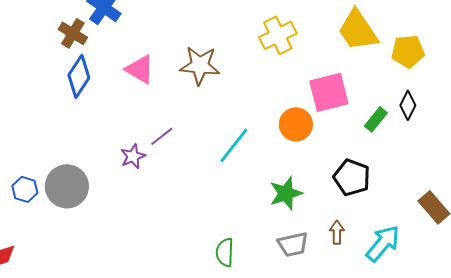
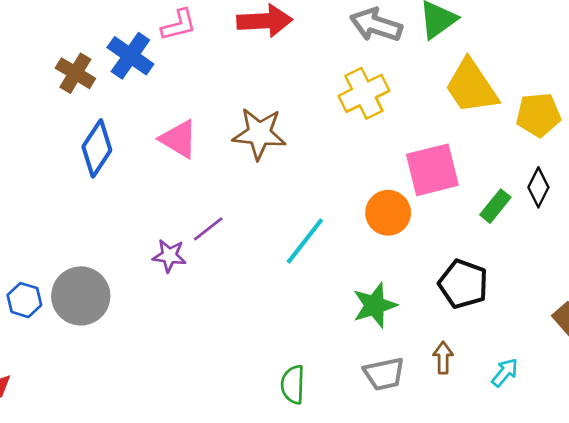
brown cross: (73, 33) -> (75, 73), moved
purple star: (133, 156) -> (169, 256), turned 30
cyan arrow: (383, 243) -> (505, 372), size x0.6

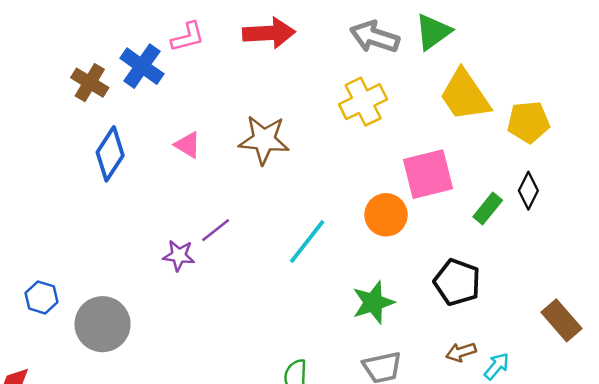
pink triangle: (179, 139) -> (188, 145), size x0.7
gray circle: (81, 296) -> (103, 324), moved
brown arrow: (443, 358) -> (461, 352), moved, turned -108

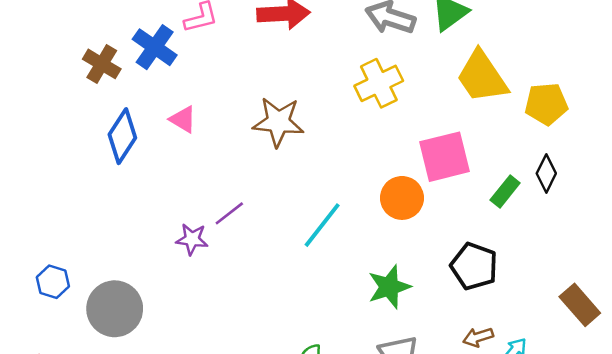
pink triangle: (188, 145) -> (183, 119), moved

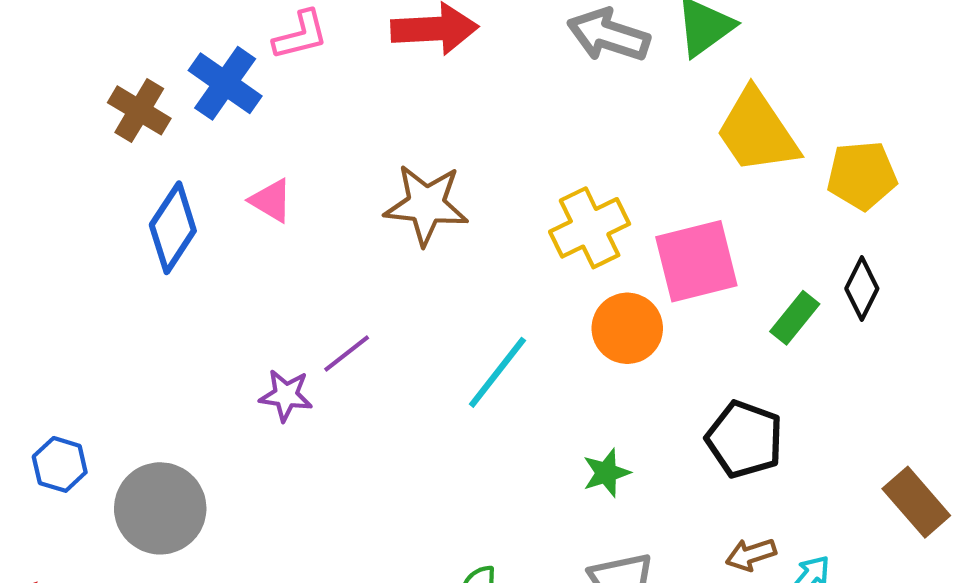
yellow cross: (379, 83) -> (590, 228), moved
green star: (389, 287) -> (606, 473), size x0.7

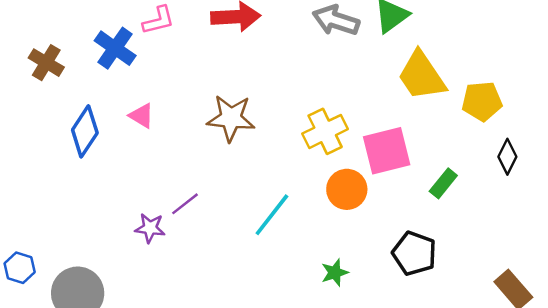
brown cross: (139, 110) -> (46, 63), moved
black diamond: (862, 289) -> (507, 157), moved

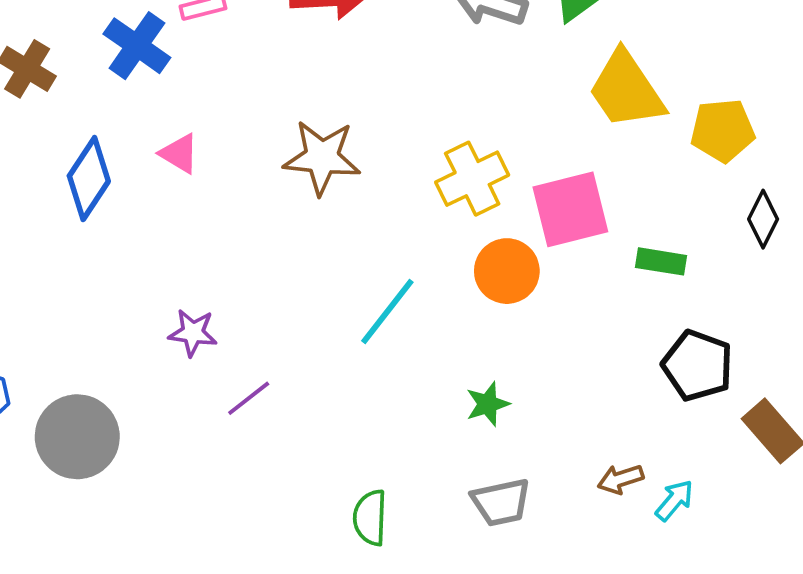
green rectangle: (443, 183) -> (661, 261), turned 60
purple line: (185, 204) -> (249, 398), moved
black pentagon: (414, 253) -> (698, 365), moved

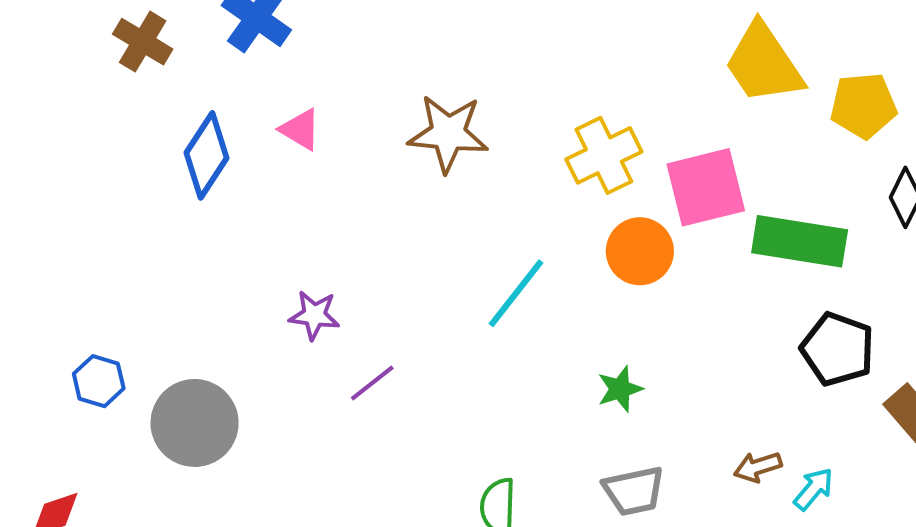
green rectangle: (661, 261) -> (800, 241), size x1.8

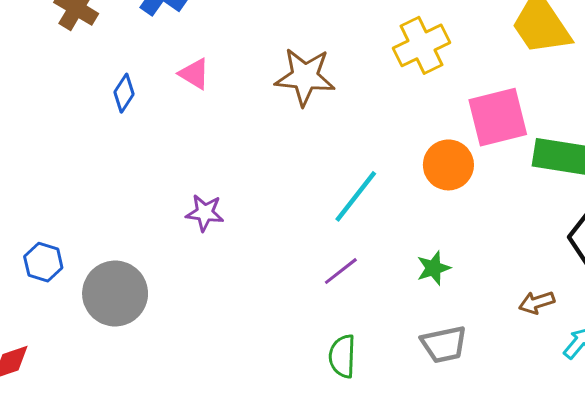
blue diamond: (207, 155) -> (124, 93), size x0.6
yellow cross: (604, 155) -> (422, 45), moved
purple line: (372, 383) -> (341, 271), moved
brown arrow: (758, 467) -> (537, 302), moved

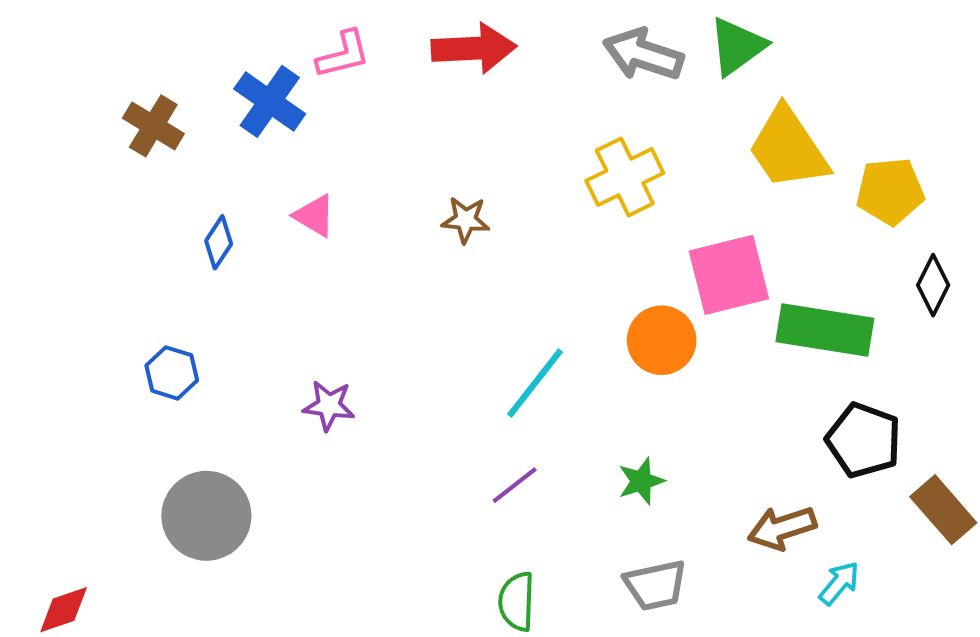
brown star: (305, 77) -> (466, 220), size x0.6
blue hexagon: (43, 262) -> (172, 373), moved
brown arrow: (537, 302) -> (782, 528), size x1.4

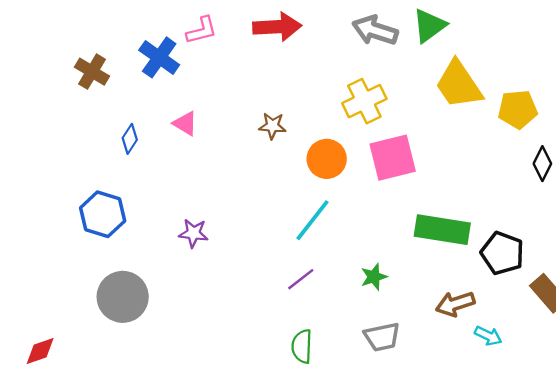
pink square: (729, 275) -> (393, 158), moved
green rectangle: (825, 330) -> (442, 230), moved
orange circle: (662, 340) -> (327, 159), moved
blue hexagon: (172, 373) -> (103, 214), size x1.5
cyan arrow: (839, 583) -> (488, 336), turned 76

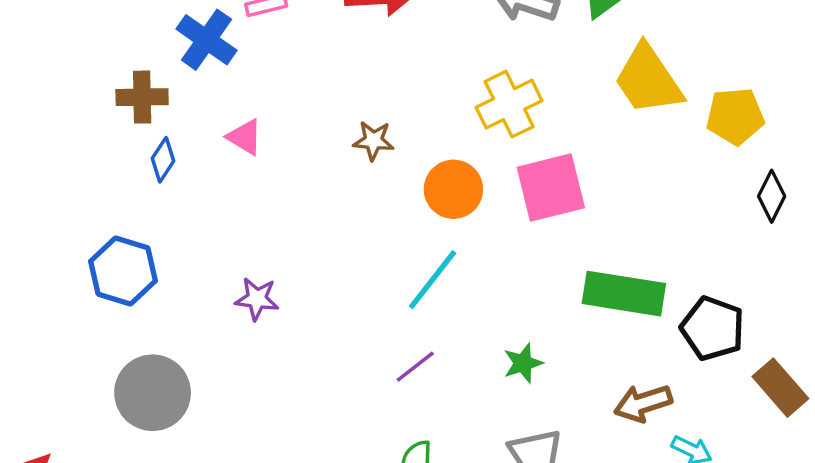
brown cross: (92, 72) -> (142, 97), moved, turned -32

